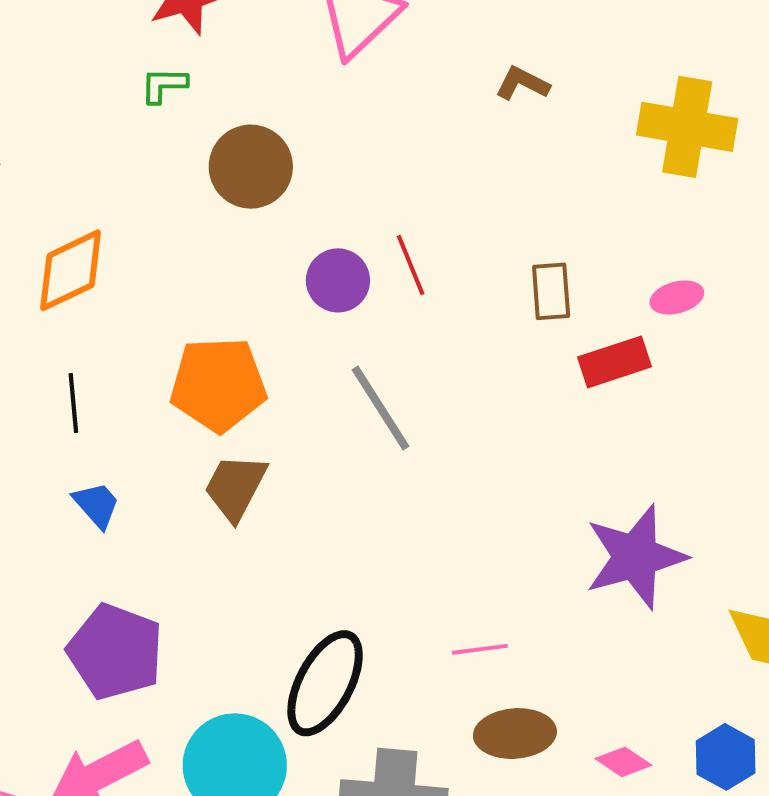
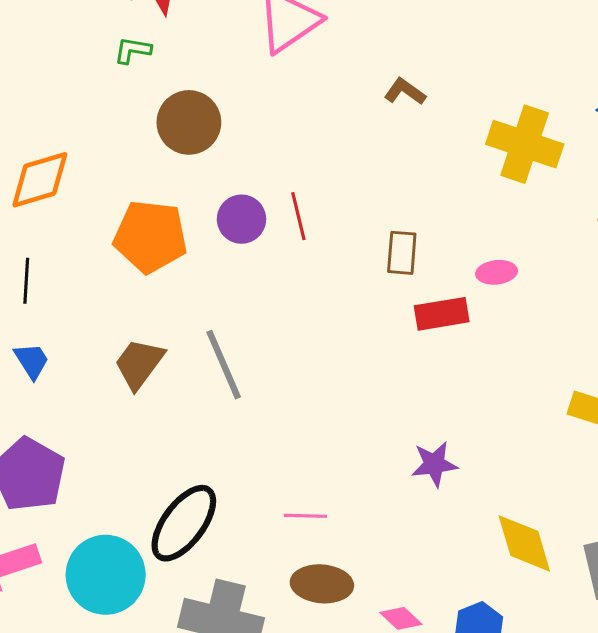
orange pentagon: (218, 384) -> (150, 237), moved
gray line: (381, 408) -> (224, 365), moved
purple star: (635, 557) -> (434, 464), size x0.6

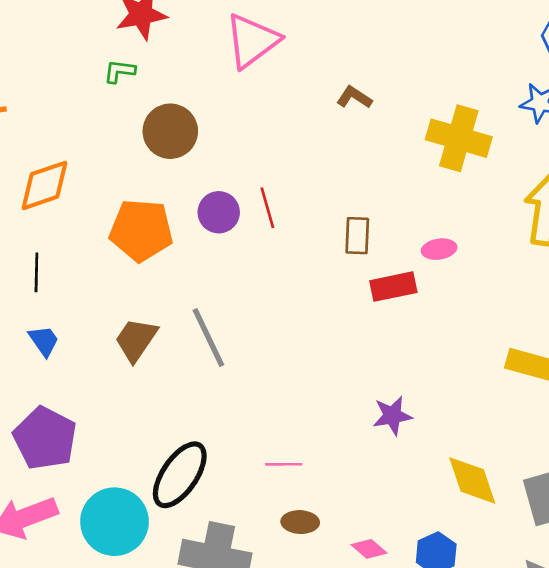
brown ellipse: (322, 584) -> (300, 522), size x0.7

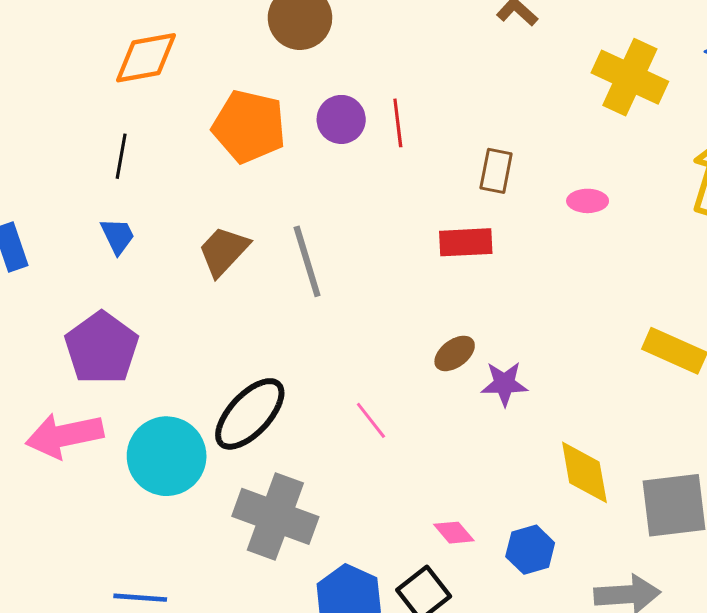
red rectangle: (393, 287) -> (466, 242), moved
pink line: (284, 464) -> (371, 420), turned 44
brown ellipse: (300, 522) -> (455, 353), moved, turned -48

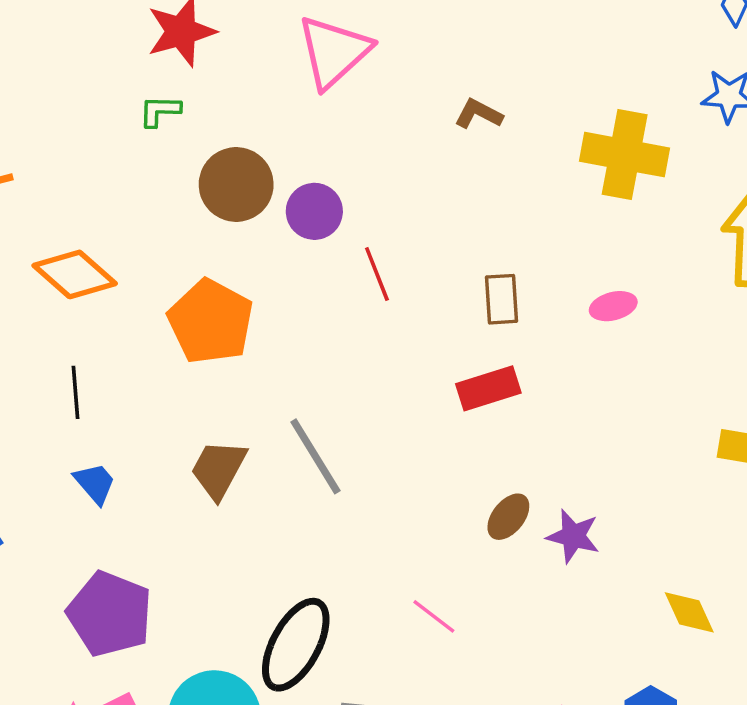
orange diamond: (146, 58) -> (75, 274), turned 66
purple circle: (341, 119) -> (314, 211), moved
orange pentagon: (249, 126) -> (211, 322), turned 30
purple star: (504, 384) -> (573, 536), turned 30
yellow diamond: (584, 472) -> (689, 612), size x0.7

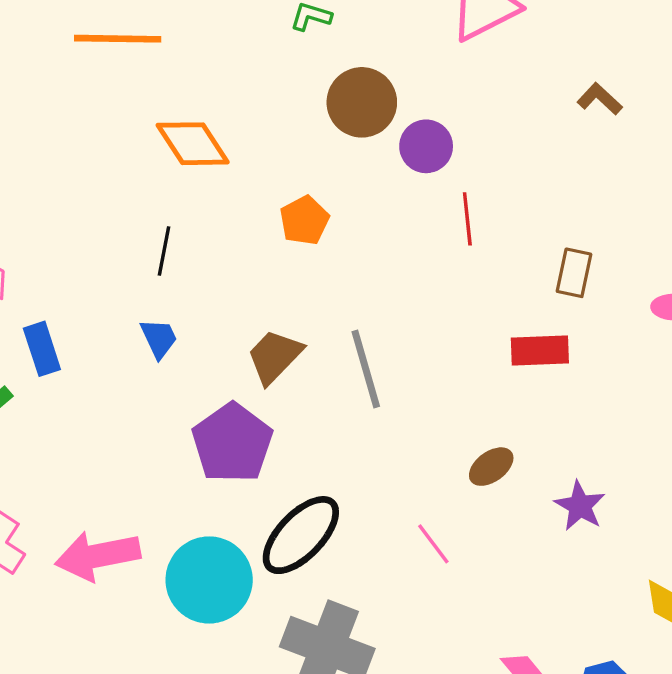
orange pentagon: (211, 322) -> (304, 220), size x0.6
brown ellipse: (508, 517) -> (491, 467), moved
purple pentagon: (110, 614) -> (232, 443), moved

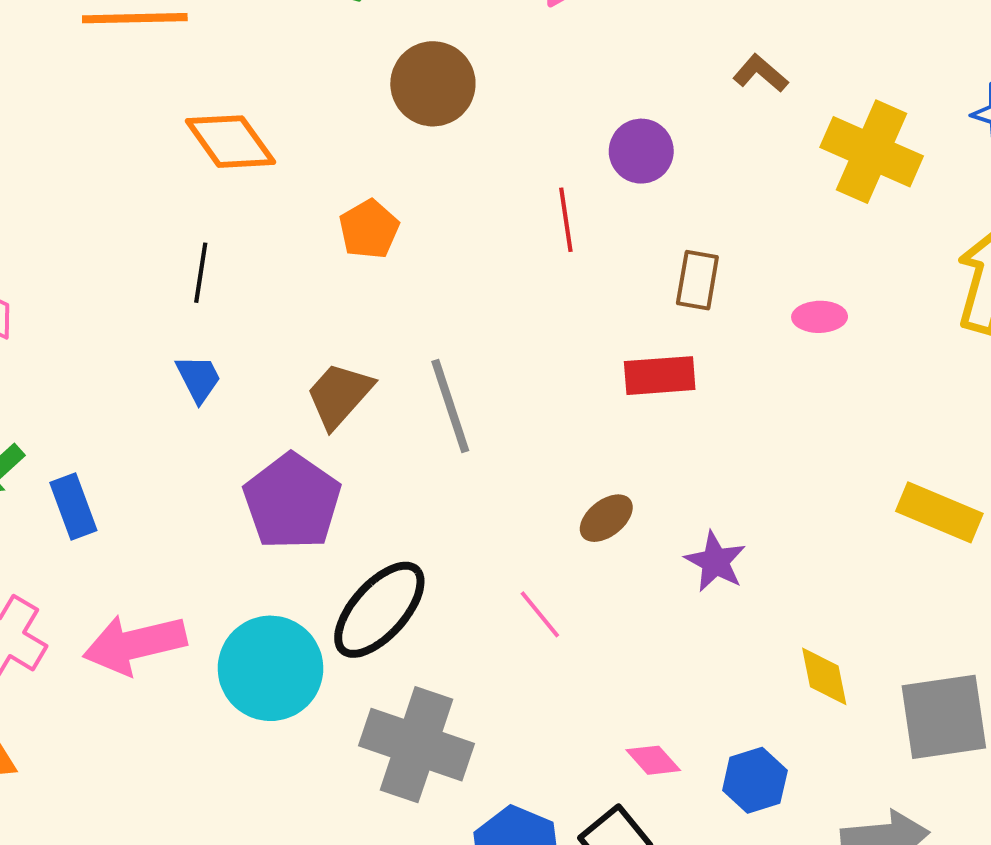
brown L-shape: (600, 99) -> (760, 73), moved
purple circle: (426, 146) -> (641, 151), moved
blue rectangle: (42, 349) -> (73, 507), moved

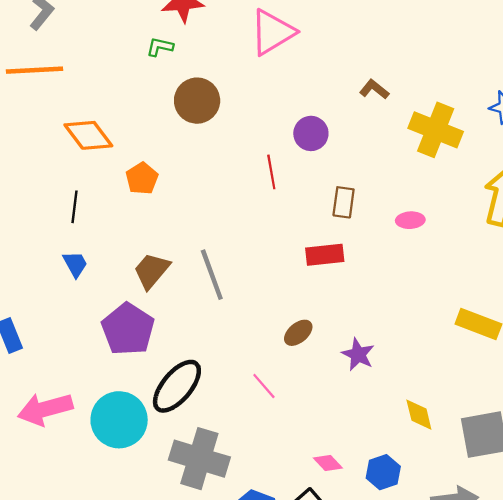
orange pentagon: (369, 229) -> (142, 178), moved

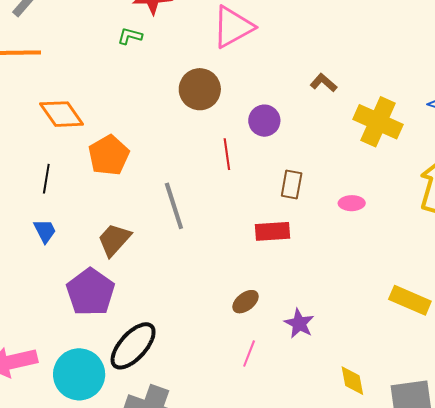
brown circle: (197, 101) -> (200, 89), moved
orange pentagon: (142, 178) -> (109, 155), size x1.4
gray line: (212, 275) -> (174, 206), moved
pink line: (264, 386) -> (249, 353), moved, turned 60

